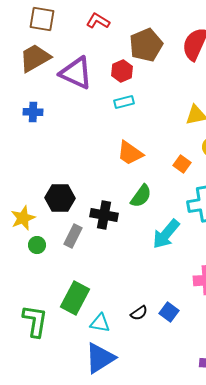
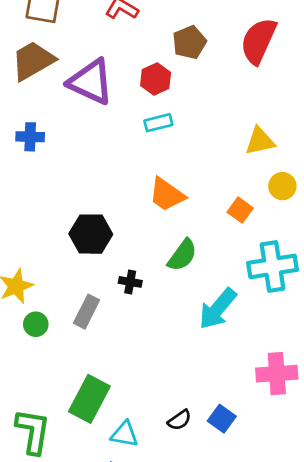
brown pentagon: (146, 45) -> (189, 42), size x0.7
black hexagon: (60, 198) -> (91, 234), moved
black cross: (104, 215) -> (130, 282), size x0.6

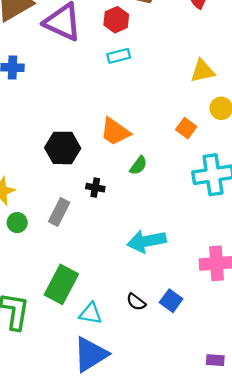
orange trapezoid: (167, 195) -> (115, 132), moved
green semicircle: (182, 255) -> (138, 165), size x0.7
cyan arrow: (218, 309) -> (147, 241), moved, turned 39
black semicircle: (180, 420) -> (136, 302), turned 72

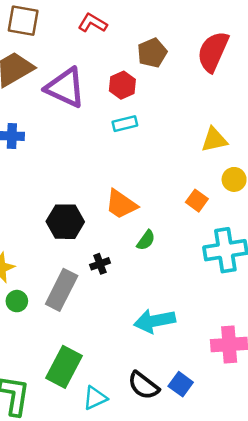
black cross: (95, 188) -> (100, 264), turned -30
gray rectangle: (59, 212) -> (62, 290), size x1.4
black semicircle: (136, 302) -> (143, 385), size x1.5
cyan triangle: (91, 313) -> (95, 398), turned -35

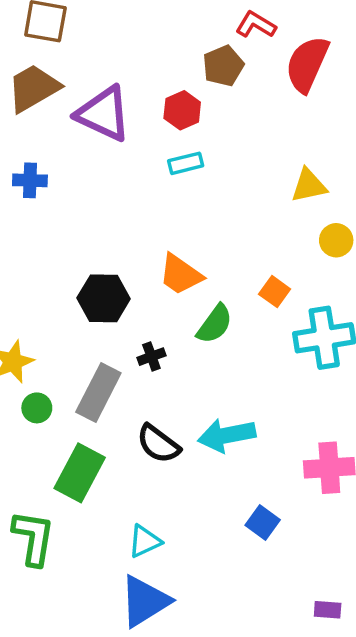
red L-shape: (93, 23) -> (256, 25), moved
orange square: (197, 201) -> (275, 292), moved
green semicircle: (146, 240) -> (215, 324), size x1.4
green rectangle: (64, 367) -> (80, 473), moved
black semicircle: (143, 385) -> (158, 444), moved

